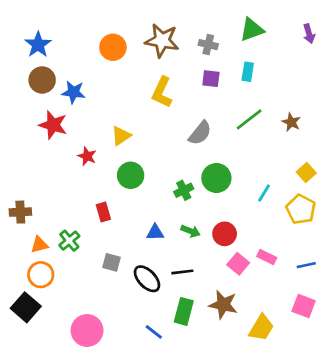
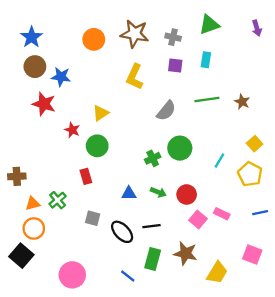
green line: (249, 119) -> (207, 99), turned 30
green circle: (131, 175) -> (97, 146), moved
blue line: (306, 265) -> (260, 213), moved

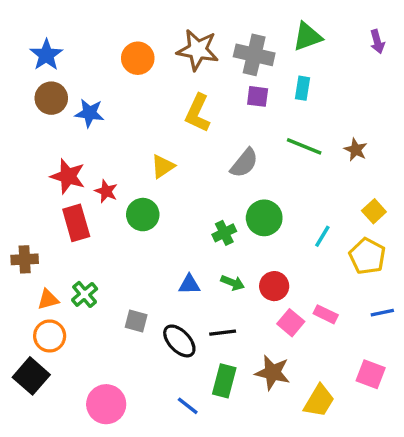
gray cross: (173, 37) -> (254, 55), size x1.6
green line: (207, 99) -> (304, 146), turned 30
red star: (44, 104) -> (68, 176), moved
yellow triangle: (101, 113) -> (163, 166), moved
red rectangle: (86, 176) -> (76, 223), moved, size x1.5

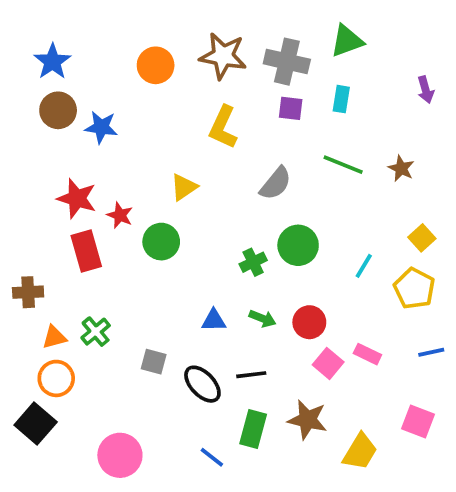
purple arrow: (377, 42) -> (426, 90), moved

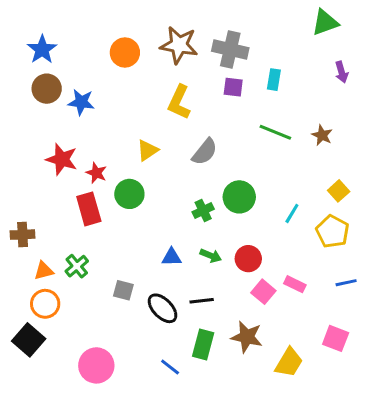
green triangle: (347, 41) -> (325, 22), moved
gray semicircle: (276, 183) -> (205, 152), moved
red rectangle: (86, 251) -> (89, 209), moved

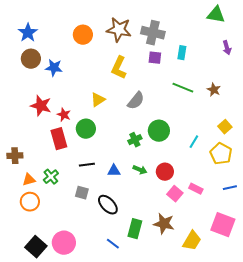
green triangle: (325, 22) -> (216, 15), turned 30
black line: (202, 301) -> (87, 165), moved
pink square: (336, 338) -> (223, 225), size x1.4
black square: (29, 340) -> (36, 247), moved

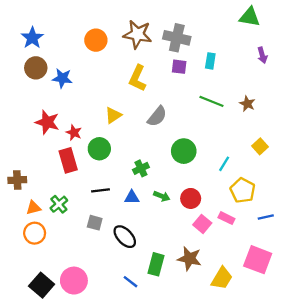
green cross: (135, 140) -> (141, 168), moved
yellow pentagon: (221, 154) -> (243, 190), moved

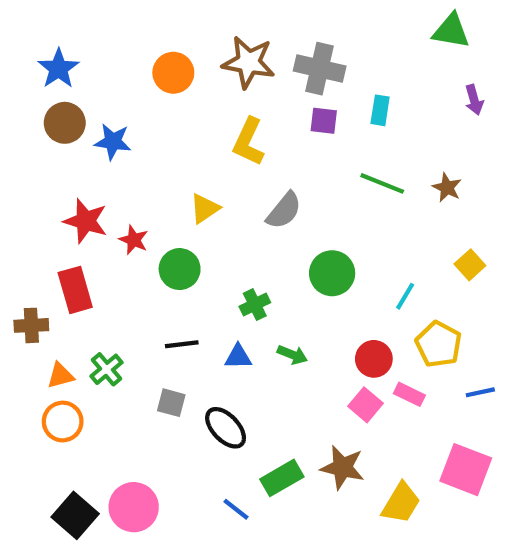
red rectangle: (68, 160) -> (75, 290), moved
red circle: (191, 198) -> (374, 359), moved
green rectangle: (156, 264) -> (282, 478), turned 45

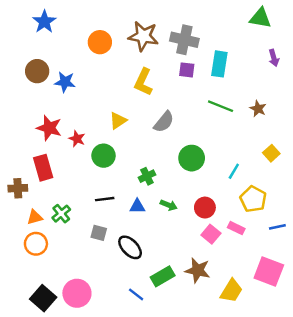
blue star: (58, 69) -> (44, 22), moved
cyan rectangle: (380, 110) -> (219, 64), size x1.5
red circle: (374, 359) -> (205, 208), moved

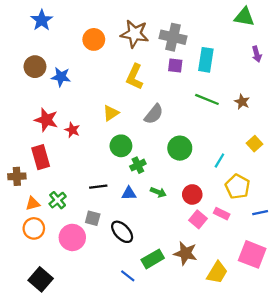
green circle: (104, 156) -> (121, 146), moved
pink circle: (77, 293) -> (72, 237), moved

